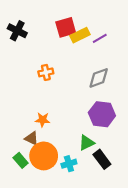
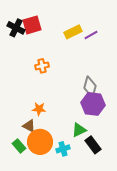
red square: (66, 27) -> (32, 25), moved
gray diamond: (99, 78) -> (90, 87), moved, turned -55

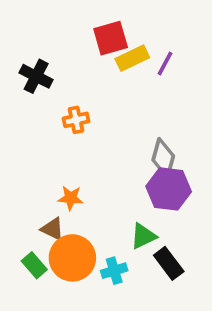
red square: (32, 25) -> (111, 38), moved
black cross: (16, 28) -> (36, 76), moved
purple line: (91, 35) -> (165, 64), turned -32

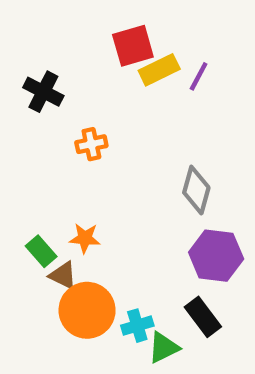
purple hexagon: (169, 189) -> (216, 256), moved
green triangle: (143, 236) -> (164, 347), moved
green rectangle: (34, 265) -> (41, 251), moved

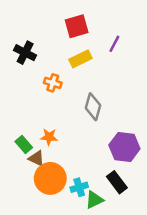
yellow rectangle: (159, 70) -> (80, 59), moved
orange cross: (91, 144) -> (53, 83), turned 30
gray diamond: (196, 190) -> (93, 107), moved

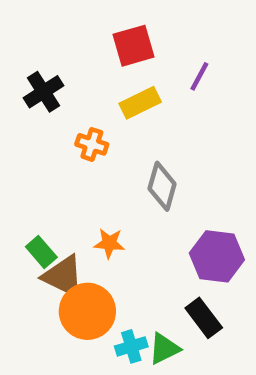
black cross: (25, 53) -> (43, 92), turned 30
orange star: (49, 137) -> (109, 243), moved
brown triangle: (36, 158) -> (63, 276), size x1.5
cyan cross: (79, 187) -> (131, 346), moved

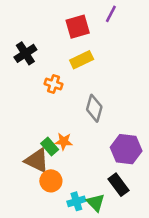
purple line: (199, 76) -> (111, 14), moved
green rectangle: (41, 252) -> (50, 146), moved
orange circle: (87, 311) -> (51, 181), size x0.7
green triangle: (164, 349) -> (96, 203), turned -48

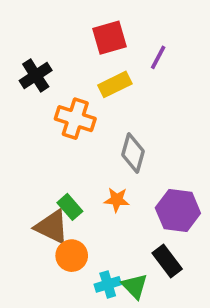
purple line: (111, 14) -> (158, 57), moved
orange cross: (53, 84) -> (75, 119), size x1.5
orange star: (64, 141) -> (117, 200), moved

